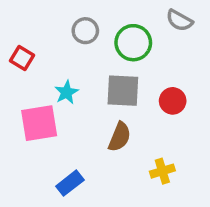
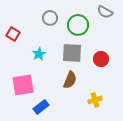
pink square: (39, 123) -> (23, 85), moved

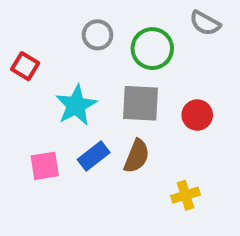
cyan star: (39, 54) -> (76, 105), size x1.5
pink square: (23, 85) -> (45, 166), size x0.7
blue rectangle: (41, 107) -> (94, 156), moved

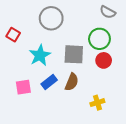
gray circle: (98, 35) -> (51, 18), size x1.5
green circle: (152, 49) -> (99, 39), moved

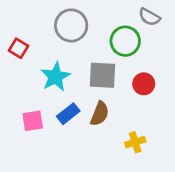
green circle: (99, 39) -> (125, 41), moved

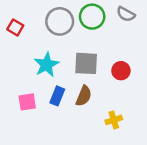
green circle: (125, 41) -> (92, 17), moved
red square: (18, 48) -> (15, 27), moved
blue rectangle: (68, 114) -> (57, 96), turned -30

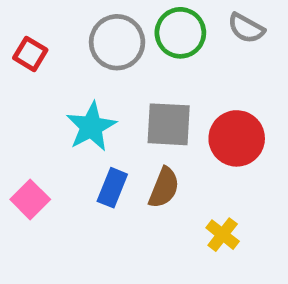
red circle: (121, 71) -> (237, 138), size x1.5
pink square: (27, 102) -> (30, 199), moved, turned -36
yellow cross: (114, 120) -> (223, 235), turned -35

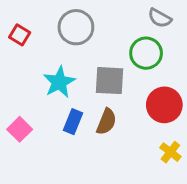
green circle: (180, 33) -> (146, 53), moved
red circle: (237, 138) -> (164, 105), moved
yellow cross: (223, 235) -> (170, 152), moved

